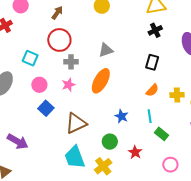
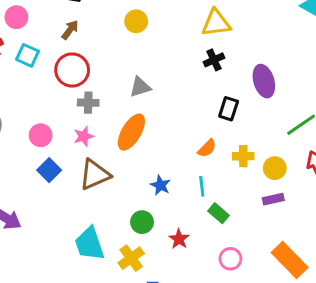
cyan square: (30, 58) -> (28, 55), moved
black rectangle: (152, 62) -> (229, 109), moved
brown triangle: (76, 123) -> (95, 175), moved

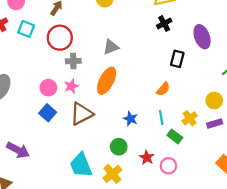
pink circle: (41, 135) -> (48, 88), moved
yellow cross: (243, 156) -> (190, 118), moved, turned -32
pink circle: (230, 259) -> (168, 166), moved

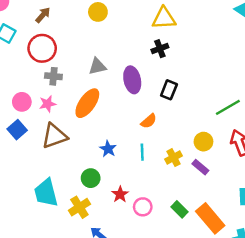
purple ellipse: (202, 37) -> (132, 80), moved
purple rectangle: (215, 123) -> (200, 167), turned 48
green rectangle: (175, 136) -> (180, 209), moved

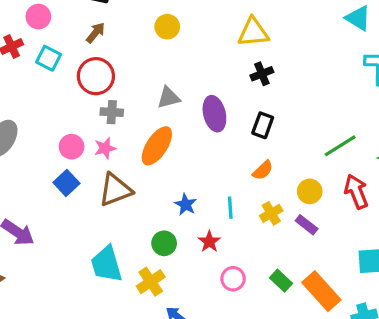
black cross: (160, 49) -> (262, 74), moved
orange semicircle: (149, 121) -> (263, 170), moved
red star: (120, 194) -> (209, 242), moved

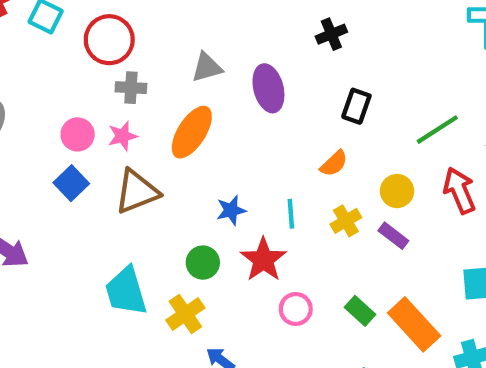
black rectangle: (263, 125) -> (356, 106), moved
blue star: (186, 205) -> (231, 210), turned 30
red star: (209, 242) -> (263, 260), size x1.5

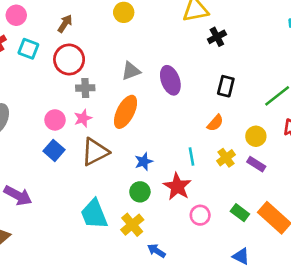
black cross: (331, 34) -> (217, 37), moved
blue star: (231, 210) -> (144, 161), moved

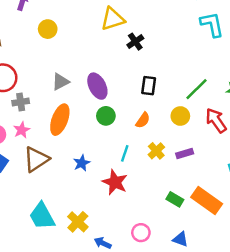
yellow circle: (256, 136) -> (180, 116), moved
cyan line: (192, 157) -> (125, 153), turned 35
purple rectangle: (256, 164) -> (185, 153), turned -42
green circle: (140, 192) -> (106, 116), moved
pink circle: (200, 215) -> (141, 233), moved

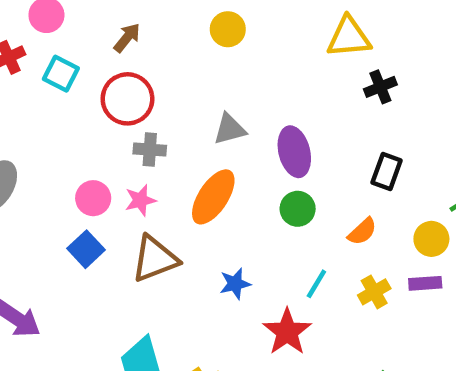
purple rectangle: (185, 153) -> (425, 283), moved

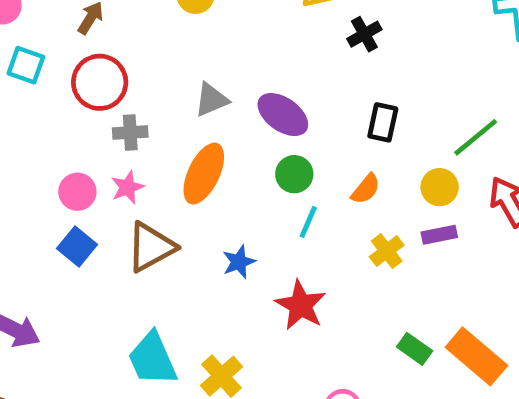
purple ellipse: (294, 152) -> (283, 115), turned -33
cyan line: (316, 284) -> (308, 222), moved

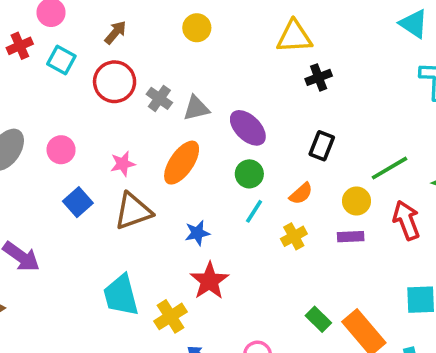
gray cross: (130, 133) -> (159, 98), moved, turned 30
pink circle: (77, 192) -> (61, 150), moved
yellow cross: (387, 251) -> (294, 236), moved
red star: (301, 305) -> (209, 281), moved

